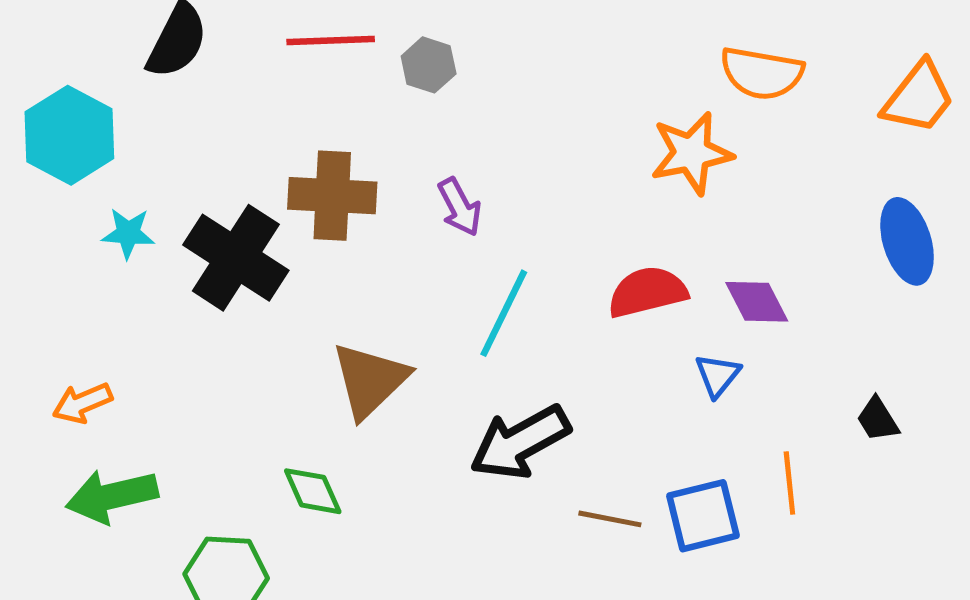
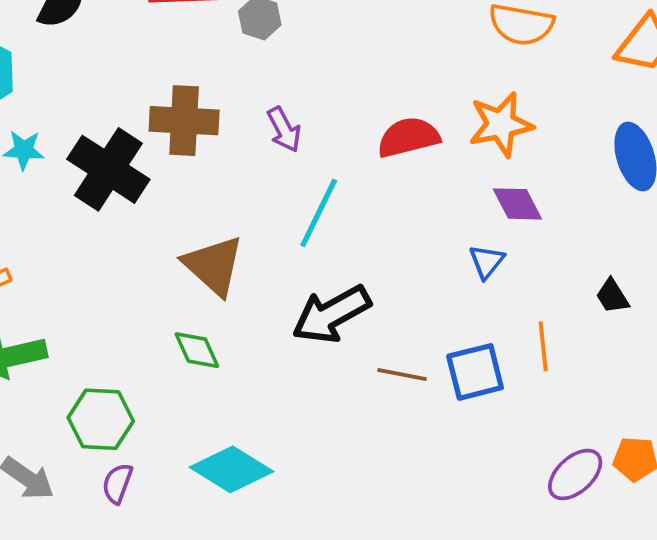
orange star: (691, 153) -> (501, 124), moved
red semicircle: (647, 292) -> (408, 137), moved
brown triangle: (370, 380) -> (214, 265), turned -34
green diamond: (313, 491) -> (197, 350), moved

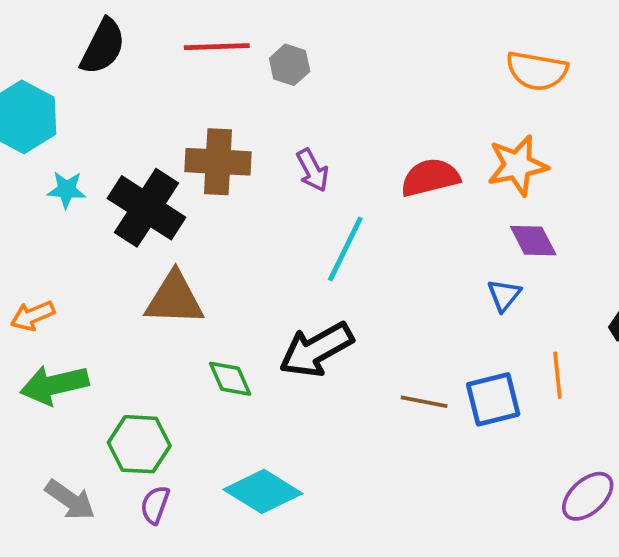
brown triangle: (214, 265) -> (174, 299), moved, turned -40
black arrow: (332, 314) -> (316, 350), moved

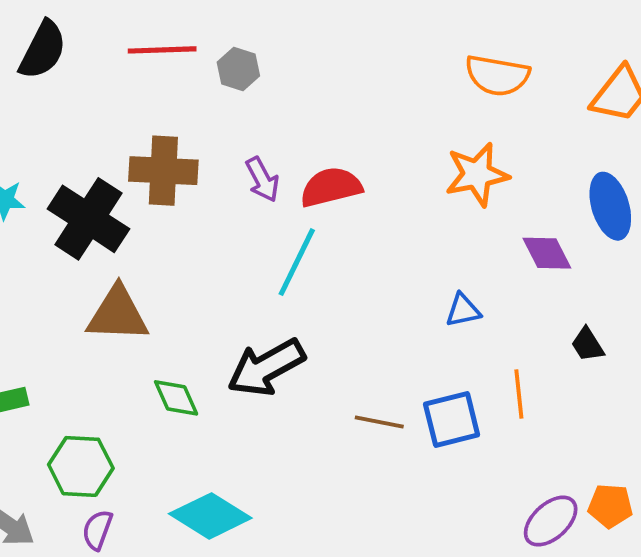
red semicircle: (430, 178) -> (331, 187), moved
purple diamond: (533, 241) -> (547, 253), moved
blue triangle: (504, 295) -> (463, 310), turned 39

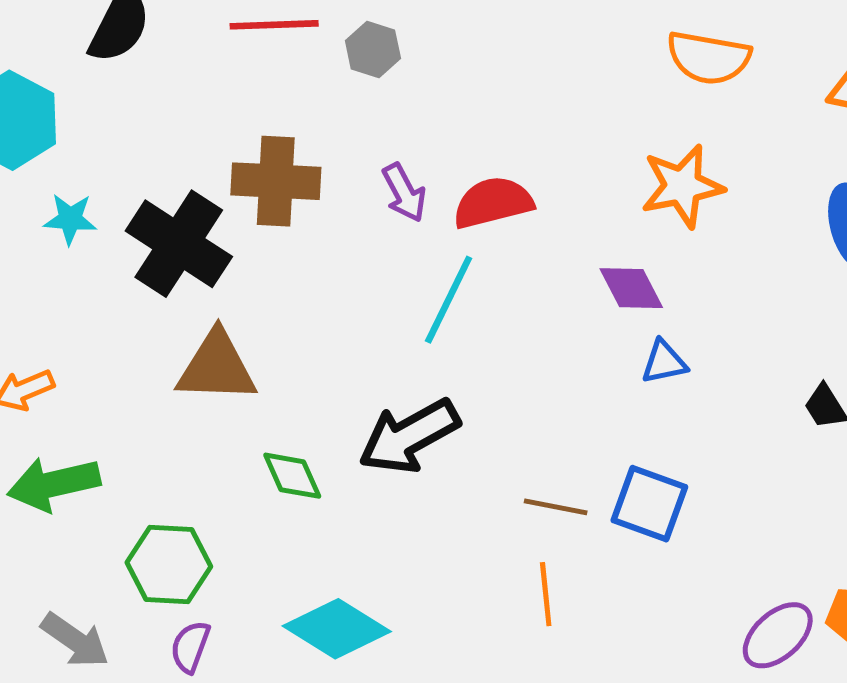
purple diamond: (547, 253) -> (631, 288), moved
orange line: (519, 394) -> (546, 594), moved
blue square: (452, 419) -> (649, 504), turned 34

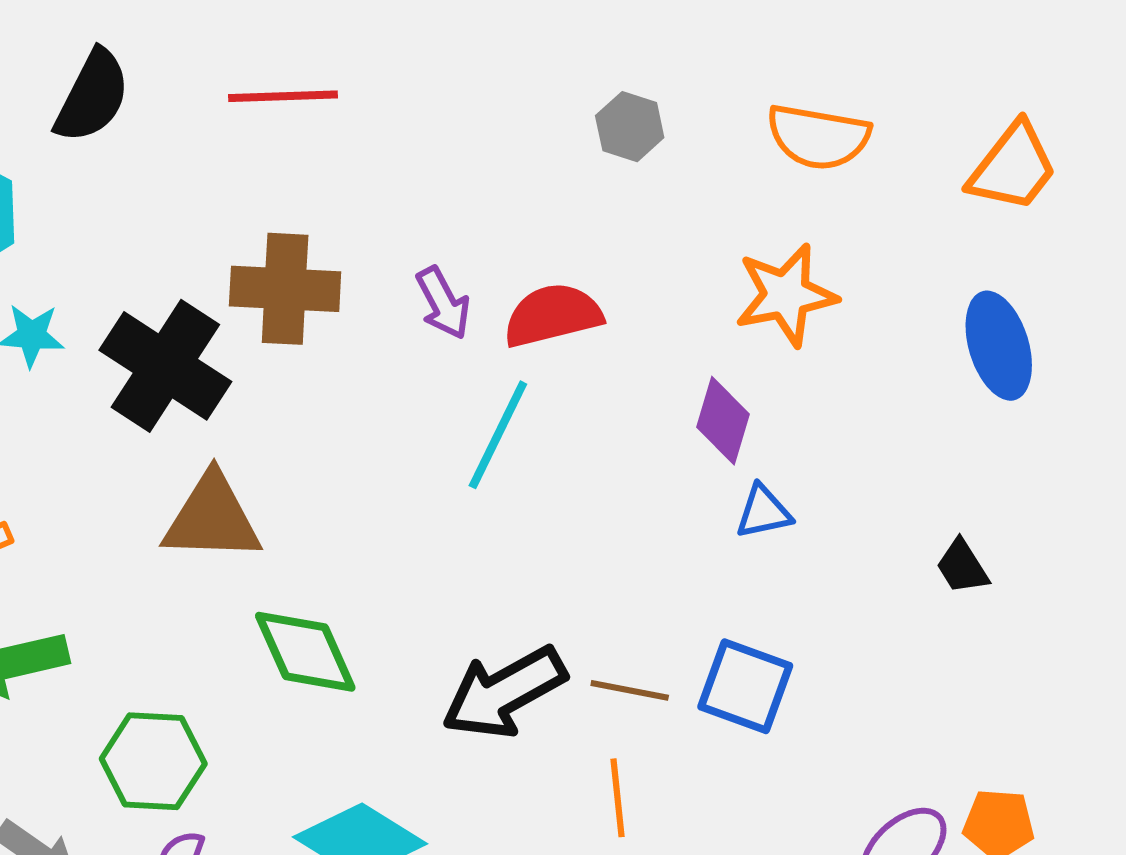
gray hexagon: (373, 50) -> (630, 127), moved
purple diamond: (631, 288) -> (723, 421), turned 44
black arrow: (409, 436) -> (504, 692), moved
green diamond: (292, 476) -> (305, 652), size x1.4

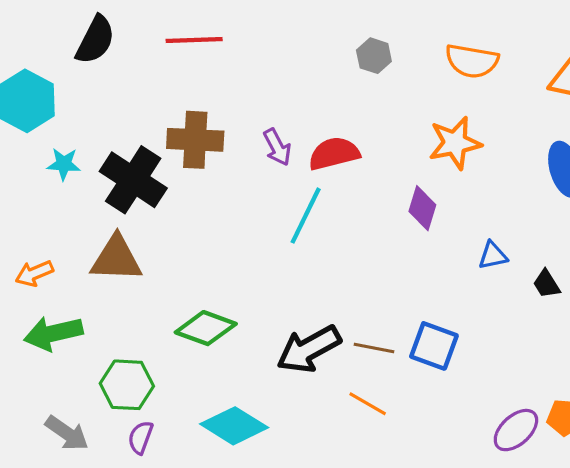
blue triangle: (764, 512) -> (493, 255), moved
brown triangle: (212, 518) -> (116, 259), moved
green diamond: (305, 652) -> (206, 328), turned -46
orange line: (618, 798) -> (368, 404), turned -54

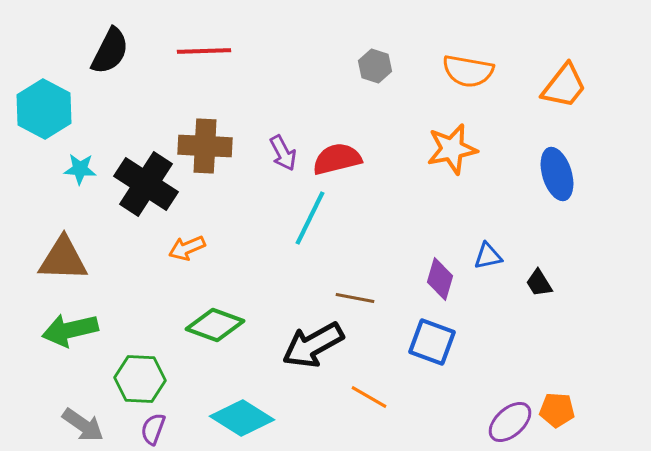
purple diamond: (422, 208) -> (440, 279), moved
brown triangle: (116, 259) -> (63, 259), moved
orange arrow: (34, 273) -> (187, 248), moved
brown line: (374, 348) -> (355, 298), moved

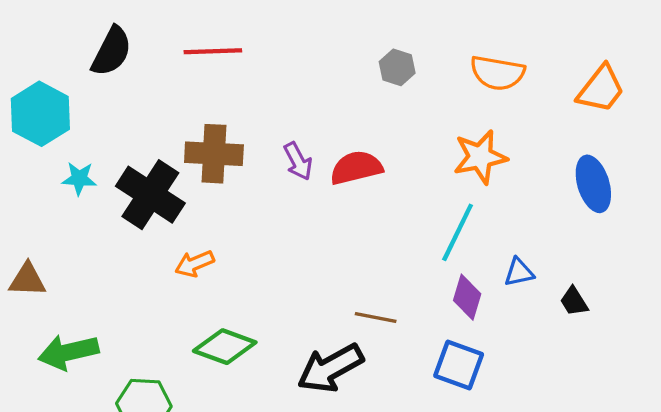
cyan line: (310, 218) -> (458, 232), moved
brown triangle: (63, 259) -> (27, 280), moved, size x0.7

